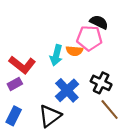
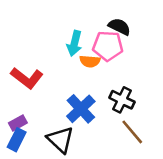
cyan arrow: (56, 55) -> (74, 43), moved
purple rectangle: (15, 84) -> (18, 123), moved
black triangle: (50, 116) -> (60, 140), turned -40

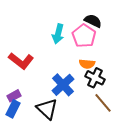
pink pentagon: (108, 46) -> (84, 36), turned 30
orange semicircle: (90, 61) -> (87, 64), moved

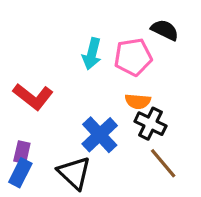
black semicircle: (93, 21) -> (165, 30), moved
pink pentagon: (84, 36) -> (133, 57), turned 30
purple rectangle: (14, 96) -> (22, 152), turned -48

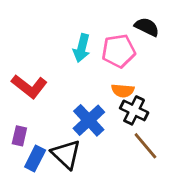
blue rectangle: (20, 173) -> (35, 159), moved

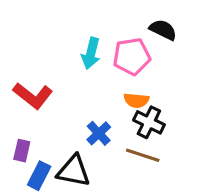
blue cross: (89, 120) -> (99, 133), size x0.7
brown line: (145, 146) -> (143, 155), moved, turned -32
black triangle: (66, 154) -> (74, 171), turned -32

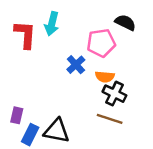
cyan arrow: (91, 53) -> (52, 24), moved
red L-shape: (33, 96) -> (25, 35), moved, turned -124
blue cross: (99, 133) -> (76, 65), moved

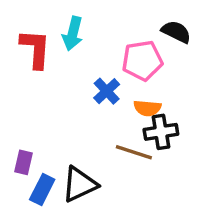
black cross: (114, 94) -> (161, 132), turned -35
brown line: (110, 119) -> (134, 152), moved
black triangle: (57, 131) -> (80, 184), turned -36

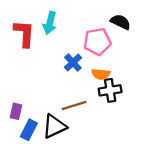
brown line: (134, 152) -> (74, 105), moved, turned -35

